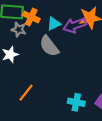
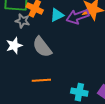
gray semicircle: (49, 46) -> (42, 47), moved
orange line: (26, 93) -> (41, 80), moved, turned 48

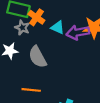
cyan triangle: (57, 15) -> (58, 28), turned 40

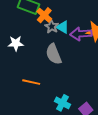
gray star: (22, 28) -> (52, 26), moved
gray semicircle: (37, 57) -> (54, 54), moved

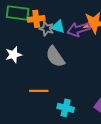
orange cross: (44, 15) -> (36, 19), turned -35
cyan cross: (62, 103) -> (66, 108), moved

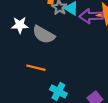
gray semicircle: (55, 57) -> (44, 35), moved, turned -40

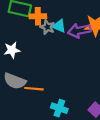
gray semicircle: (44, 35) -> (15, 81), moved

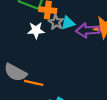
cyan triangle: (59, 26) -> (68, 23), turned -48
white star: (12, 50) -> (36, 30), moved

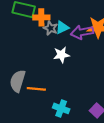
white star: (36, 30) -> (61, 55), moved
gray semicircle: (15, 72) -> (18, 81), turned 85

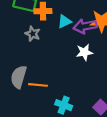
gray star: (51, 28) -> (33, 34), moved
white star: (61, 55) -> (84, 52), moved

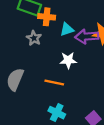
white star: (84, 52) -> (68, 60), moved
orange line: (38, 85) -> (54, 83), moved

